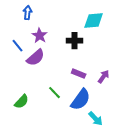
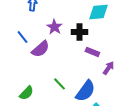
purple star: (40, 36) -> (54, 27), moved
purple rectangle: (79, 74) -> (92, 52), moved

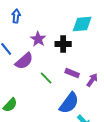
purple rectangle: (92, 52) -> (72, 73), moved
green line: (59, 84) -> (46, 78), moved

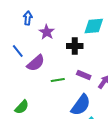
purple star: (38, 39) -> (47, 32), moved
green line: (46, 78) -> (58, 80), turned -56

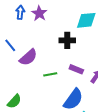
purple star: (47, 32) -> (39, 13), moved

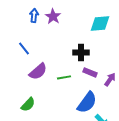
black cross: (67, 40) -> (81, 52), moved
purple semicircle: (28, 57) -> (38, 71), moved

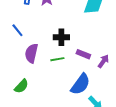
black cross: (81, 52) -> (61, 37), moved
purple semicircle: (38, 71) -> (31, 53), turned 144

